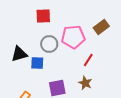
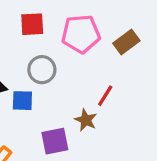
pink pentagon: (73, 37) -> (81, 34), moved
brown star: (85, 83) -> (86, 120), moved

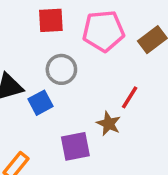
blue square: (22, 101) -> (40, 103), turned -30

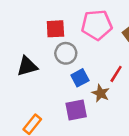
red square: (51, 20) -> (55, 29), moved
blue square: (40, 103) -> (80, 78), moved

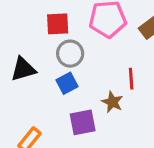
red line: (116, 74) -> (131, 79), turned -36
blue square: (80, 78) -> (67, 83), moved

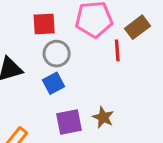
red line: (131, 79) -> (117, 50), moved
brown star: (112, 102) -> (103, 117), moved

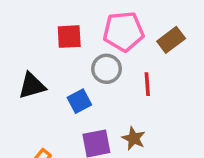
red line: (117, 50) -> (147, 84), moved
gray circle: (57, 54) -> (107, 69), moved

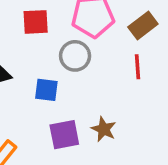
red line: (147, 84) -> (138, 67), moved
blue square: (79, 101) -> (46, 90), turned 35

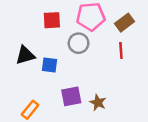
blue square: (46, 90) -> (49, 65), moved
brown star: (104, 129) -> (98, 103), moved

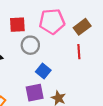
gray circle: (79, 43) -> (30, 45), moved
blue square: (49, 65) -> (43, 71), moved, turned 32

